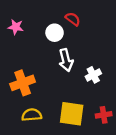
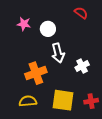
red semicircle: (73, 19) -> (81, 13), moved
pink star: (16, 27) -> (24, 24), moved
orange cross: (23, 83) -> (36, 73), moved

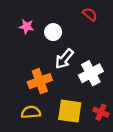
white arrow: (58, 53) -> (64, 59), turned 54
white cross: (82, 66) -> (91, 73), size x1.5
red cross: (91, 101) -> (101, 112), turned 32

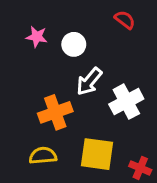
red cross: (101, 112) -> (140, 168), moved

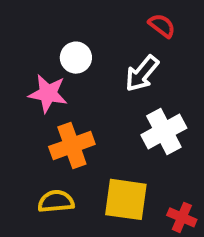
pink star: (37, 37) -> (48, 94), moved, size x1.4
white circle: (74, 44) -> (76, 58), moved
white arrow: (89, 81) -> (142, 74), moved

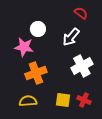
yellow square: (126, 199) -> (63, 100), size x0.7
red cross: (182, 217) -> (84, 100), moved

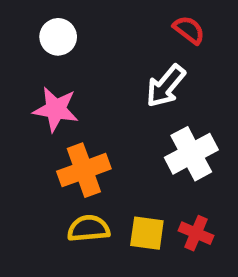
white circle: (38, 29) -> (58, 37), moved
yellow semicircle: (28, 101) -> (89, 228), moved

